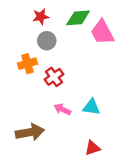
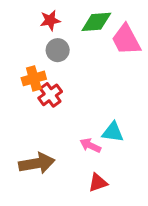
red cross: (54, 77) -> (50, 95), moved
pink arrow: (62, 109) -> (90, 145), moved
red triangle: (93, 148) -> (98, 183), moved

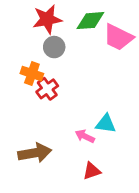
red star: (50, 20) -> (47, 19), size x1.5
pink trapezoid: (126, 40) -> (118, 37), turned -36
orange cross: (34, 78) -> (32, 74), turned 35

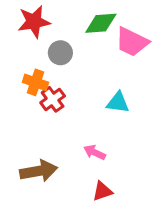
red star: (47, 19) -> (34, 22), moved
cyan triangle: (106, 124) -> (118, 103), moved

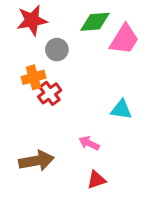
pink trapezoid: (132, 42) -> (124, 39), turned -84
orange cross: (36, 82) -> (33, 77), turned -35
cyan triangle: (118, 103) -> (121, 110), moved

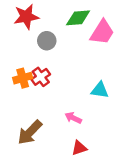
orange cross: (33, 77) -> (23, 78), moved
brown arrow: (36, 161) -> (30, 132), turned 144

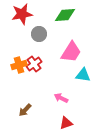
pink trapezoid: (102, 32) -> (71, 52), moved
brown arrow: (30, 132) -> (25, 110), size x0.6

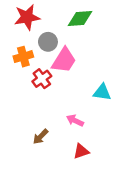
pink trapezoid: (71, 52) -> (64, 60), moved
orange cross: (19, 65) -> (23, 57), moved
brown arrow: (25, 110) -> (41, 137), moved

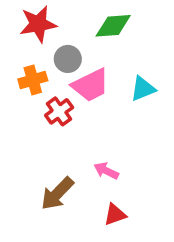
pink trapezoid: (64, 60) -> (90, 85), turned 32
cyan triangle: (102, 92) -> (143, 89), moved, turned -30
brown arrow: (41, 137) -> (57, 194), size x1.5

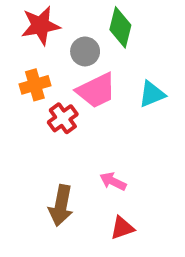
green diamond: (113, 26) -> (120, 27), turned -72
gray circle: (68, 59) -> (85, 51), moved
brown arrow: (57, 194) -> (61, 206), turned -33

